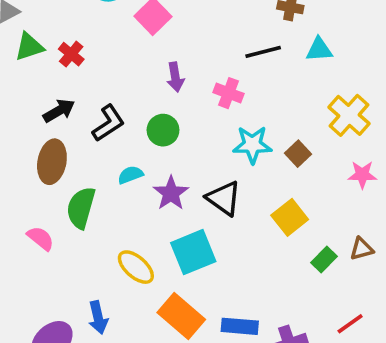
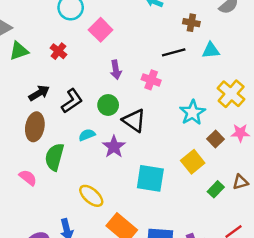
red cross: (71, 54) -> (58, 51), moved
cyan star: (252, 145) -> (192, 113), moved, turned -30
brown square: (298, 154) -> (215, 139), moved
black triangle: (224, 198) -> (134, 120), moved
cyan square: (193, 252) -> (150, 178), moved, turned 32

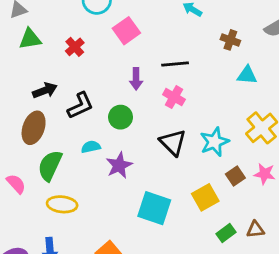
black line: (174, 52) -> (175, 64), moved
black triangle: (134, 120) -> (173, 143), moved
yellow ellipse: (91, 196) -> (62, 204), moved, turned -45

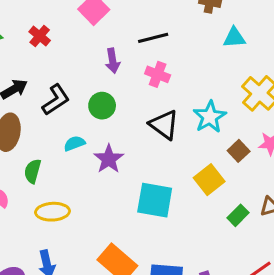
green semicircle: (50, 166) -> (33, 171), size x0.7

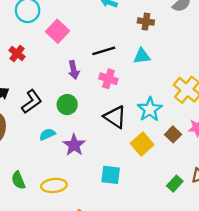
cyan triangle: (234, 38) -> (142, 56), moved
green semicircle: (33, 171) -> (18, 180), moved, turned -36
yellow square: (209, 180) -> (142, 144), moved
cyan square: (155, 200) -> (111, 175), size x0.7
yellow ellipse: (53, 212) -> (54, 185), moved

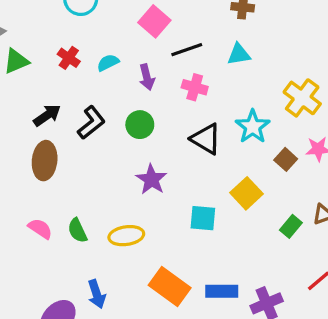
pink square: (57, 31) -> (154, 21), moved
cyan semicircle: (47, 134) -> (108, 63), moved
yellow square: (142, 144) -> (246, 193), moved

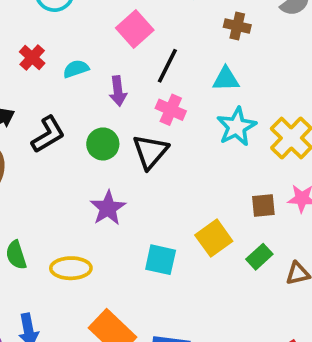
black line: (187, 50) -> (167, 66), turned -52
cyan star: (253, 127) -> (237, 127), moved
black triangle: (206, 139) -> (150, 152), moved, turned 32
brown square: (286, 159) -> (263, 205), turned 35
green rectangle: (291, 226) -> (259, 257), moved

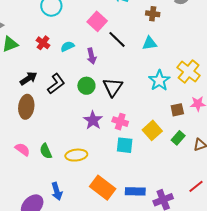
black line: (167, 66) -> (117, 39), turned -66
pink cross: (171, 110) -> (120, 122), moved
cyan star: (237, 127) -> (159, 80), moved

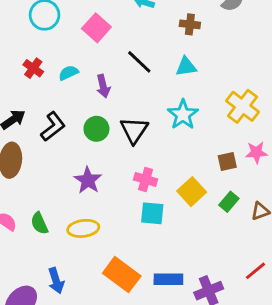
pink square: (97, 21) -> (96, 28), moved
cyan star: (159, 80) -> (183, 115), moved
purple star: (93, 120) -> (88, 180), moved

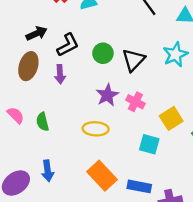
purple arrow: (103, 86) -> (60, 74), moved
purple star: (88, 180) -> (107, 95), moved
cyan square: (152, 213) -> (149, 144), moved
yellow ellipse: (83, 228) -> (96, 129), moved

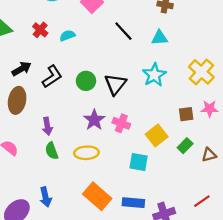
purple arrow: (60, 74) -> (47, 126), moved
green semicircle: (43, 122) -> (52, 151), moved

